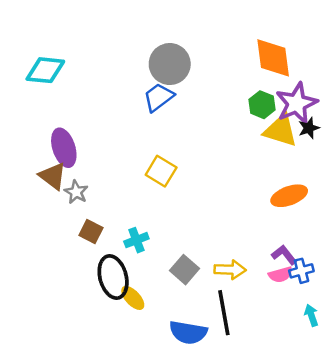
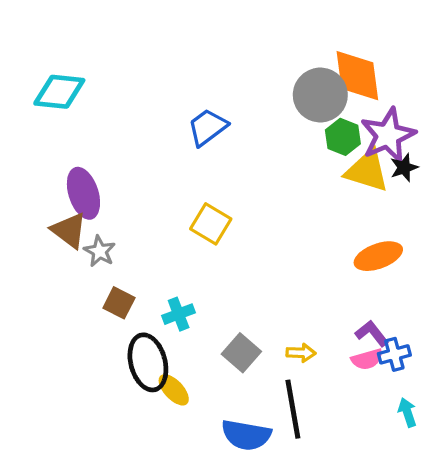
gray circle: (170, 64) -> (320, 95), moved
yellow arrow: (230, 270) -> (301, 353), size x0.7

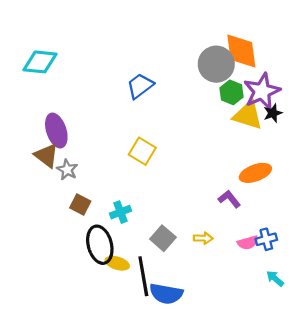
purple L-shape: (372, 333) -> (229, 199), moved
yellow ellipse: (174, 390) -> (117, 263), turned -30
black line: (293, 409) -> (143, 276), moved
cyan arrow: (407, 412) -> (275, 278), turned -30

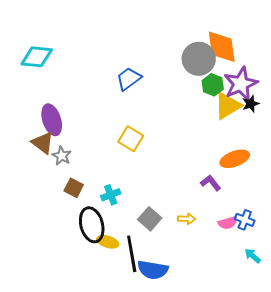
yellow triangle: (248, 115) -> (228, 106), turned -48
blue cross: (266, 239) -> (245, 220), turned 36

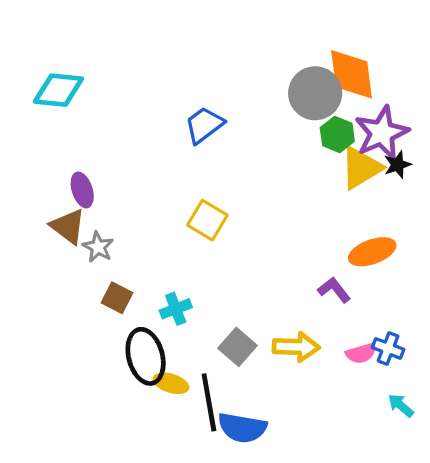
purple ellipse: (52, 120) -> (82, 190), size x0.7
yellow arrow: (187, 219) -> (296, 347), size x1.6

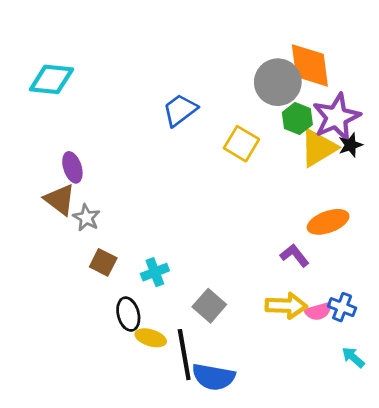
yellow square: (207, 220) -> (241, 144), moved
yellow arrow: (296, 347) -> (286, 306), moved
black ellipse: (146, 356) -> (128, 314), size x0.7

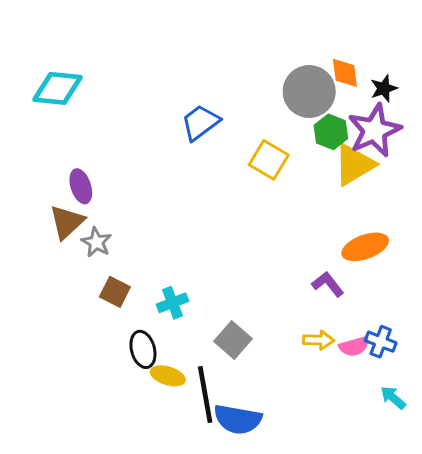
orange diamond: (310, 65) -> (345, 73), size x0.6
black star: (350, 145) -> (384, 88), moved
brown triangle: (60, 200) -> (67, 222), turned 40
yellow arrow: (286, 306) -> (318, 340), size x0.7

